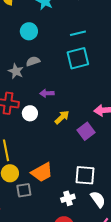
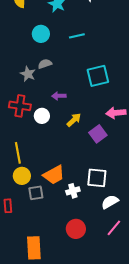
cyan line: (78, 33) -> (77, 36), moved
cyan square: (78, 58) -> (98, 76), moved
white cross: (68, 198) -> (73, 191), moved
white semicircle: (98, 199) -> (110, 202), turned -84

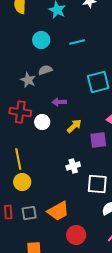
purple square: (98, 134) -> (98, 140), turned 30
orange trapezoid: (54, 175) -> (58, 211), moved
white cross: (73, 191) -> (73, 166), moved
gray square: (36, 193) -> (29, 213), moved

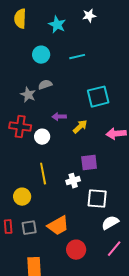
yellow arrow: (74, 126) -> (80, 127), moved
purple square: (98, 140) -> (89, 163), moved
yellow line: (18, 159) -> (43, 174), moved

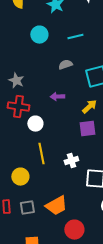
gray semicircle: (45, 85) -> (65, 65), moved
gray star: (28, 95) -> (16, 81), moved
yellow arrow: (80, 127) -> (89, 107), moved
white circle: (42, 137) -> (35, 124), moved
purple square: (89, 163) -> (87, 129), moved

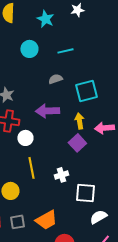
purple arrow: (57, 97) -> (47, 111), size x1.6
yellow arrow: (89, 107) -> (79, 121), turned -56
purple square: (87, 129) -> (77, 143), turned -36

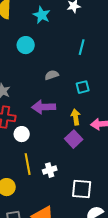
cyan line: (65, 51) -> (82, 47), moved, turned -63
cyan square: (86, 91) -> (83, 87), size x0.6
white cross: (61, 175) -> (50, 170), moved

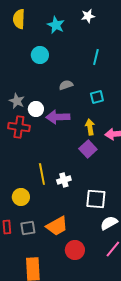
white circle: (22, 134) -> (36, 109), moved

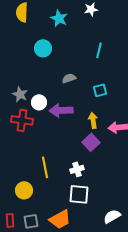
white cross: (64, 180) -> (77, 169), moved
white square: (96, 199) -> (79, 194), moved

